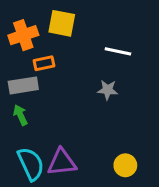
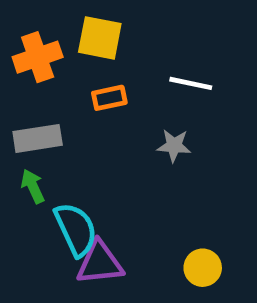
orange rectangle: (44, 63) -> (109, 98), moved
cyan semicircle: (31, 164) -> (76, 229), moved

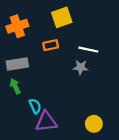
yellow square: (100, 38) -> (62, 17), moved, turned -30
white line: (191, 83) -> (88, 50), moved
cyan semicircle: (76, 229) -> (35, 106), size x0.6

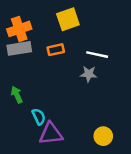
gray rectangle: (17, 64) -> (19, 48), moved

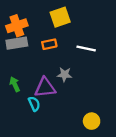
gray star: (89, 74) -> (64, 75), moved
purple triangle: (51, 134) -> (45, 88), moved

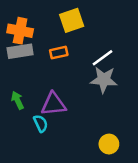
orange cross: (17, 26) -> (20, 31), turned 30
white line: (86, 49) -> (102, 58), turned -48
gray star: (64, 75) -> (104, 80), moved, size x1.5

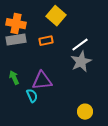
yellow square: (72, 20) -> (56, 16), turned -30
gray star: (104, 80) -> (81, 62), turned -30

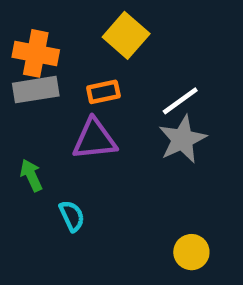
purple triangle: (42, 81) -> (94, 139), moved

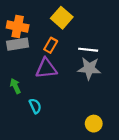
orange rectangle: (103, 92) -> (51, 45), turned -48
white line: (180, 101) -> (88, 50), turned 42
gray star: (182, 139) -> (89, 68), turned 30

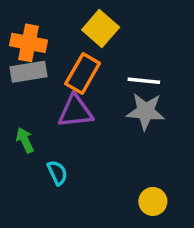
orange rectangle: (51, 45) -> (83, 74), size x1.5

